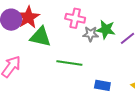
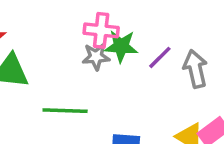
pink cross: (75, 18) -> (101, 30), moved

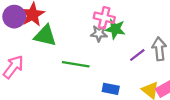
purple line: (160, 57) -> (137, 55), moved

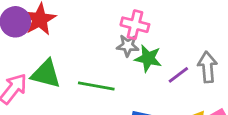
green star: (115, 29) -> (148, 58), moved
green triangle: (45, 36) -> (46, 74), moved

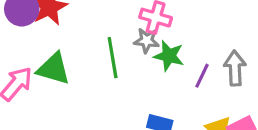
purple line: (178, 75) -> (202, 76), turned -30
green line: (96, 86) -> (113, 58), moved, turned 68

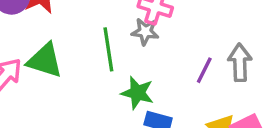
green star: (169, 56) -> (137, 93), moved

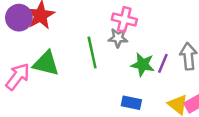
green star: (137, 93) -> (143, 65), moved

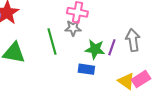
blue rectangle: (131, 103) -> (86, 69), moved

